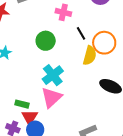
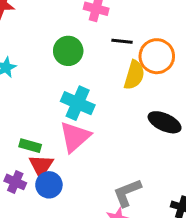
black line: (81, 33) -> (122, 41), turned -56
cyan cross: (53, 75) -> (78, 103), turned -30

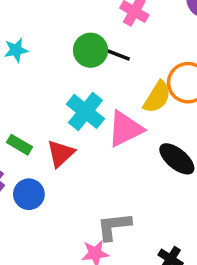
black line: (122, 41) -> (118, 55), moved
pink triangle: (75, 137) -> (125, 129), moved
red triangle: (41, 166) -> (61, 153), moved

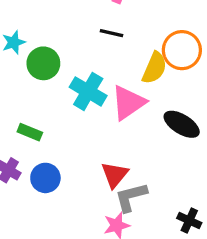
green circle: (91, 50) -> (43, 63), moved
red triangle: (61, 153) -> (115, 175), moved

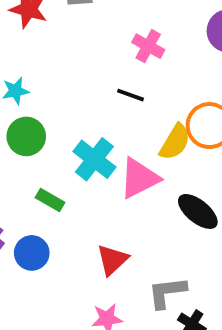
green circle: (43, 63) -> (26, 136), moved
green rectangle: (30, 132) -> (50, 200), moved
gray L-shape: (131, 197) -> (167, 292), moved

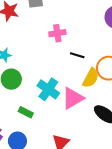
pink cross: (148, 46) -> (57, 33), moved, turned -35
black line: (130, 95) -> (77, 55), moved

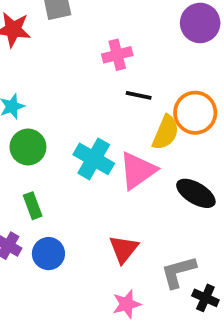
pink cross: (57, 33) -> (117, 55), moved
green rectangle: (26, 112) -> (33, 206), moved, turned 48

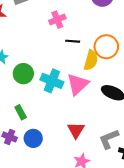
green circle: (28, 147) -> (23, 74), moved

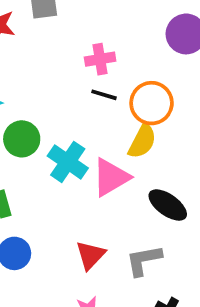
black line: (73, 41) -> (104, 95), moved
orange circle: (106, 47) -> (152, 103), moved
gray L-shape: (109, 139) -> (144, 260), moved

